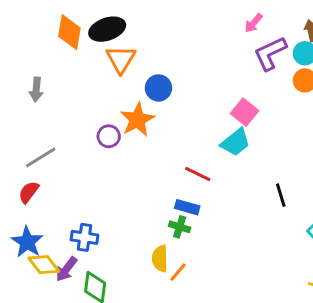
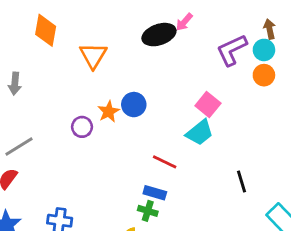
pink arrow: (254, 23) -> (184, 22), moved
black ellipse: (107, 29) -> (159, 35), moved
blue circle: (158, 88) -> (134, 105), moved
orange star: (137, 120) -> (109, 112), size x0.7

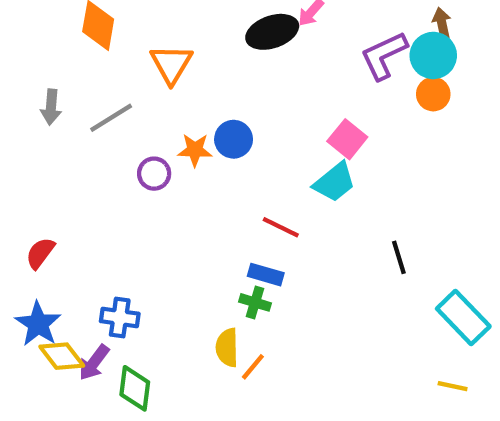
cyan circle: (264, 50) -> (433, 55), size x1.4
orange star: (109, 112) -> (195, 150), turned 30
gray line: (19, 147) -> (111, 118), moved

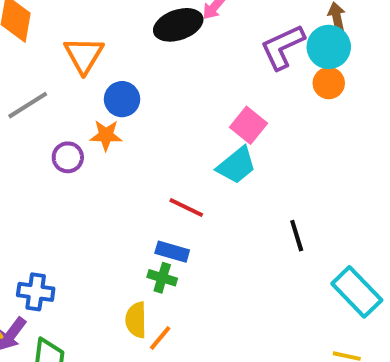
blue circle: (234, 139) -> (122, 99), moved

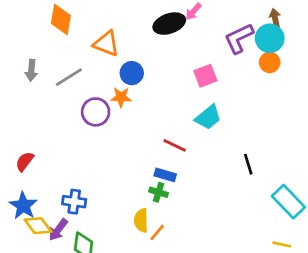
orange triangle: (84, 55) -> (106, 44), turned -40
pink square: (248, 125) -> (205, 76), moved, turned 30
purple circle: (68, 157) -> (96, 112), size x1.4

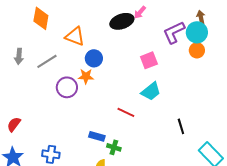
blue rectangle: (165, 175) -> (97, 136), moved

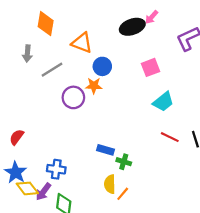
gray arrow: (19, 56) -> (27, 54), moved
pink square: (149, 60) -> (150, 67), moved
red line: (126, 112) -> (170, 137), moved

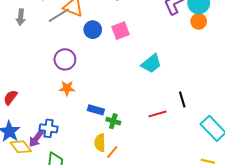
pink square: (150, 67) -> (120, 31), moved
gray line: (52, 70) -> (59, 15), moved
orange star: (94, 86) -> (67, 88), moved
red line: (170, 137) -> (158, 114), moved, turned -42
purple arrow: (43, 192) -> (36, 139), moved

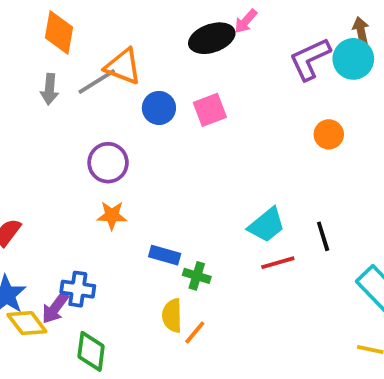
gray arrow: (21, 17) -> (50, 89), moved
orange circle: (199, 21) -> (329, 134), moved
cyan trapezoid: (151, 64) -> (267, 225), moved

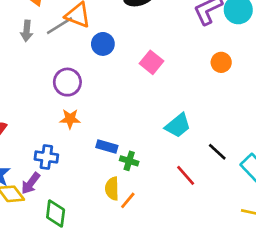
pink square: (210, 110) -> (151, 62), moved, turned -30
black line: (323, 236) -> (217, 152), moved, turned -30
red line: (278, 263) -> (186, 175), moved, turned 65
blue cross: (78, 289) -> (46, 157), moved

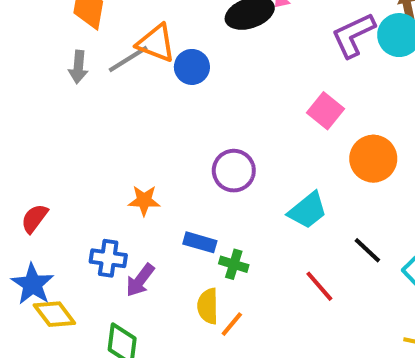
blue circle: (103, 44) -> (192, 67), moved
pink square: (151, 62) -> (325, 111), moved
orange circle: (221, 62) -> (373, 159), moved, size x1.5
purple circle: (67, 82) -> (234, 171), moved
purple arrow: (31, 183) -> (140, 280), moved

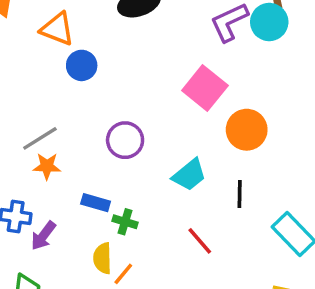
gray line: (128, 59) -> (40, 138), moved
blue circle: (192, 67) -> (82, 65), moved
pink square: (325, 111) -> (205, 88), size x1.4
black line: (367, 250) -> (240, 194), moved, turned 48

